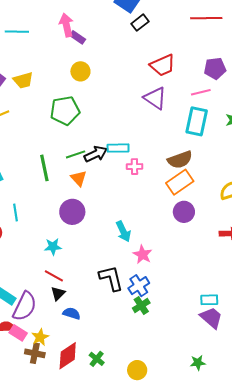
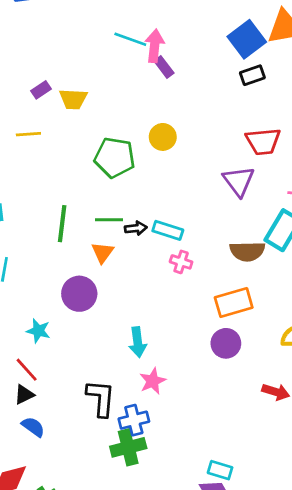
cyan line: (17, 32) -> (130, 39), moved
yellow circle: (80, 71) -> (163, 137), moved
black arrow: (96, 154) -> (136, 228), size x0.7
brown semicircle: (180, 160) -> (247, 251), moved
green cross: (141, 305) -> (128, 447), size x1.4

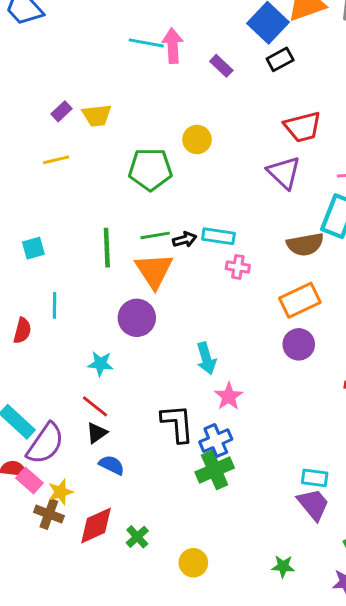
purple rectangle: (164, 67) -> (221, 66), moved
orange triangle: (103, 252) -> (154, 271), size x1.6

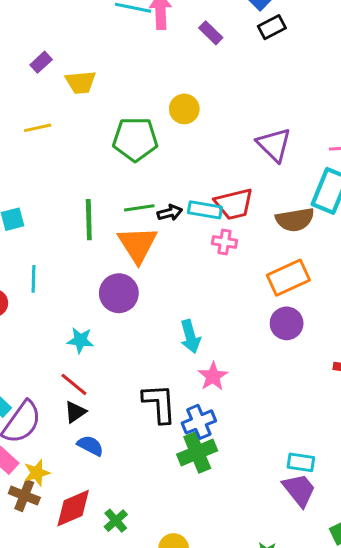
purple rectangle: (62, 111) -> (41, 62), moved
red trapezoid: (303, 127) -> (234, 204), moved

